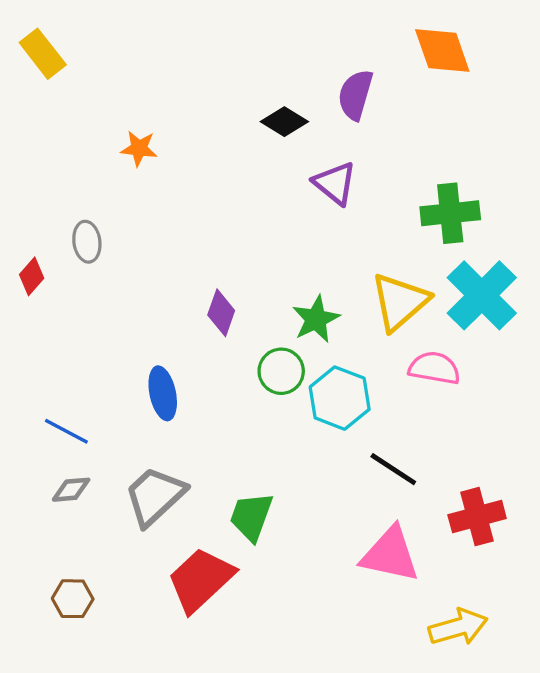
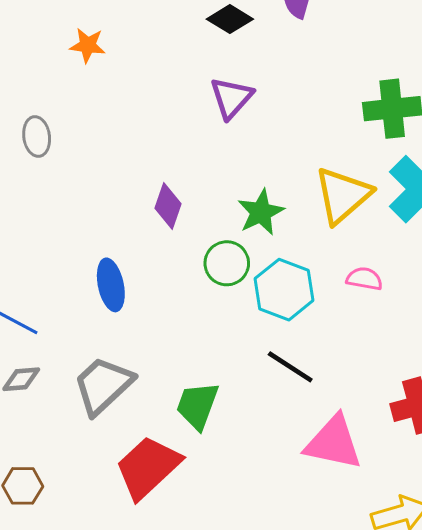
purple triangle: (335, 183) -> (231, 98), moved, turned 33
pink semicircle: (434, 368) -> (364, 279), moved, size x0.7
black line: (393, 469) -> (290, 367), moved

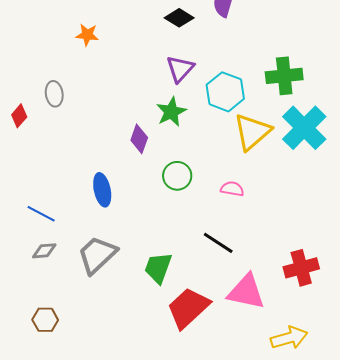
green star: (261, 212) -> (171, 112), moved
pink semicircle: (364, 279) -> (232, 189), moved
cyan hexagon: (284, 290) -> (225, 92), moved
red trapezoid: (148, 467) -> (188, 308), moved

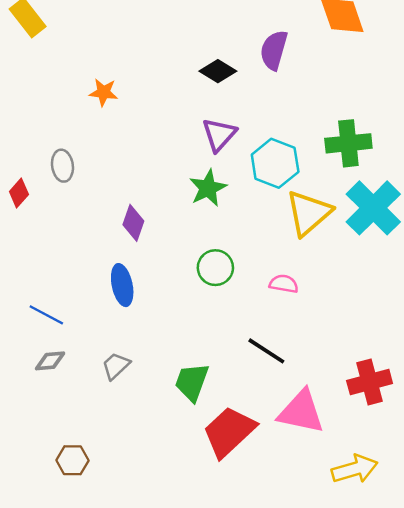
purple diamond: (139, 139) -> (133, 223), moved
gray trapezoid: (97, 255) -> (116, 366), size x0.6
brown hexagon: (45, 320) -> (72, 460), moved

